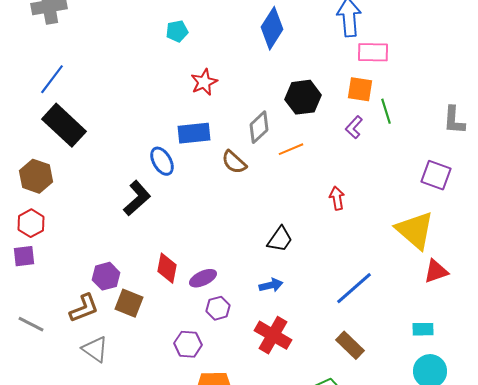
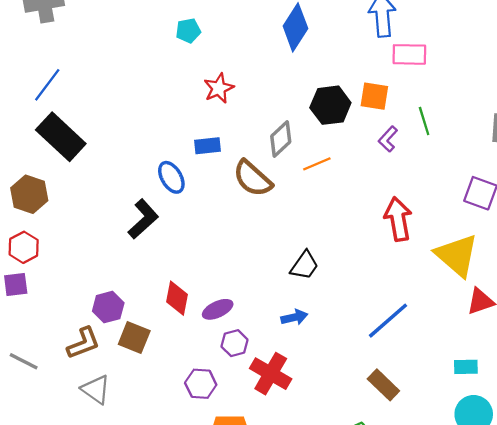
orange square: (360, 89) -> (374, 96), moved
blue rectangle: (194, 133) -> (207, 146), size x0.7
brown semicircle: (234, 162) -> (253, 178), size x1.4
red arrow: (337, 198) -> (398, 219), moved, size x1.6
red cross: (273, 335) -> (271, 374), moved

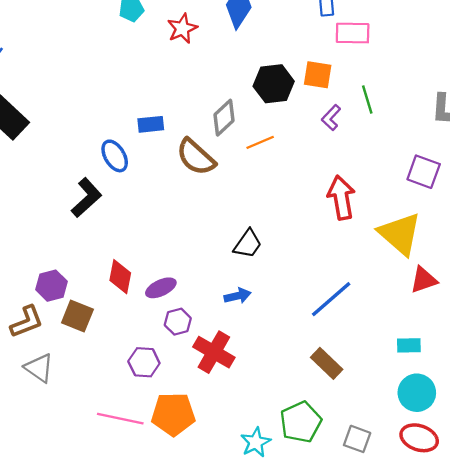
red star: (219, 88) -> (182, 29), moved

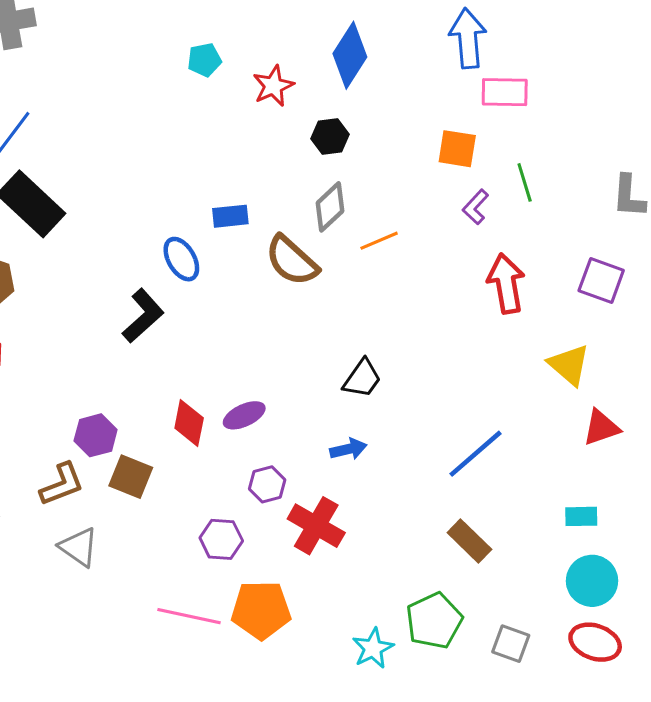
black hexagon: (274, 84) -> (330, 136), moved, size x0.7
red arrow: (341, 198) -> (506, 284), moved
yellow triangle: (400, 234) -> (569, 365), size x0.7
purple ellipse: (161, 288) -> (244, 415), moved

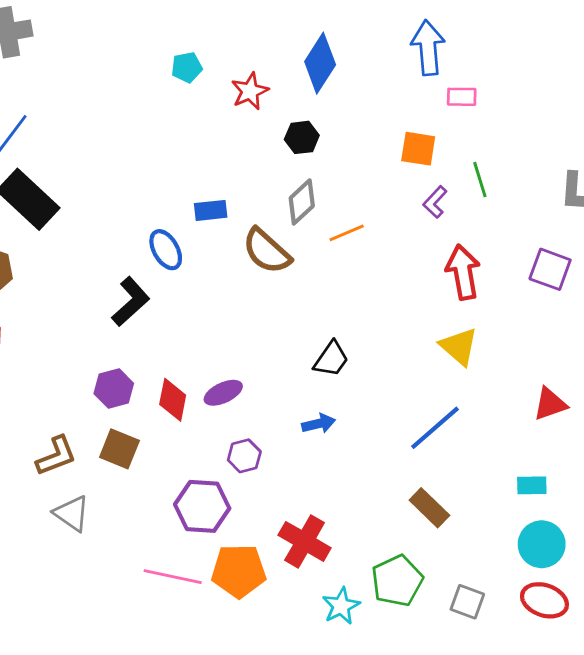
pink rectangle: (505, 92) -> (462, 97), size x0.7
yellow triangle: (569, 365) -> (459, 346), moved
purple hexagon: (96, 435) -> (114, 389), moved
red cross: (316, 526) -> (305, 541), moved
purple hexagon: (221, 539) -> (202, 506), size x1.4

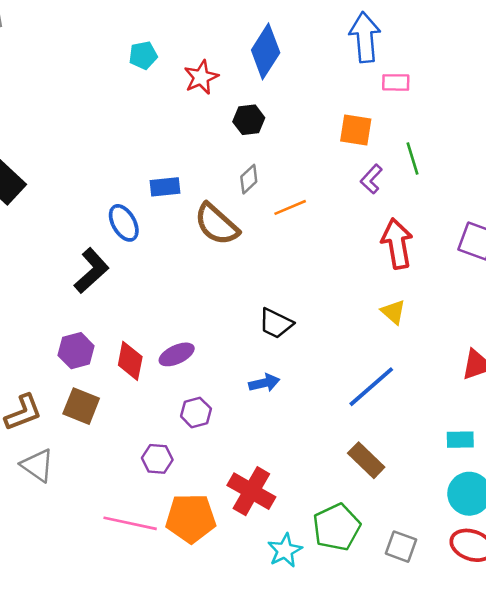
gray diamond: (302, 202) -> (249, 179), size x0.7
yellow triangle: (459, 346) -> (393, 312), size x0.7
black trapezoid: (331, 359) -> (276, 324), turned 81
purple hexagon: (202, 506) -> (157, 459), size x0.6

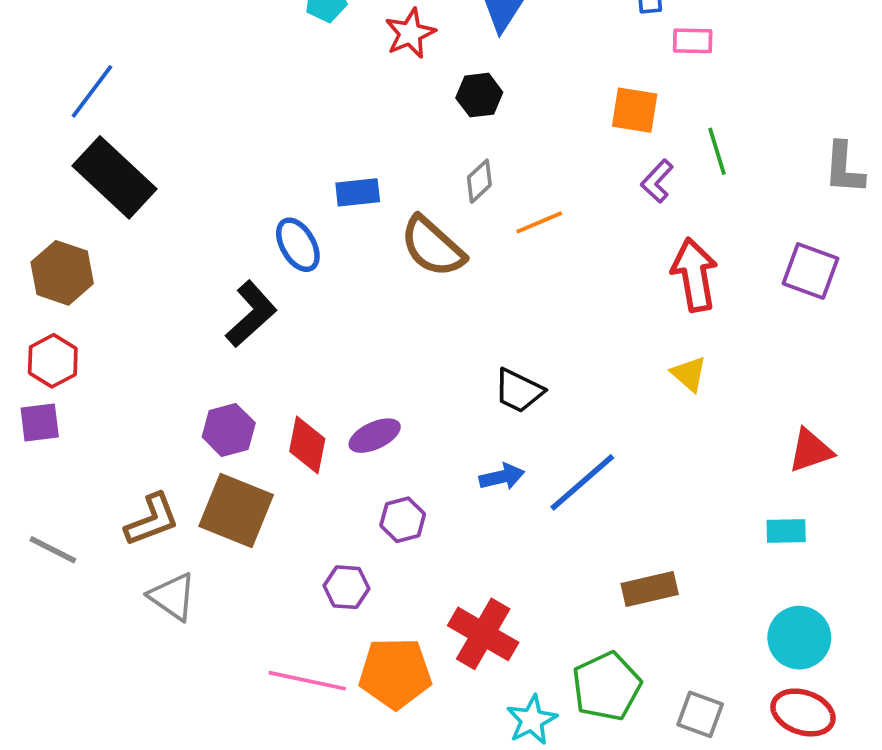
blue line: (371, 387) -> (582, 482), moved
brown square: (81, 406) -> (236, 510), size x1.4
cyan rectangle: (460, 440) -> (786, 531), moved
brown rectangle: (366, 460) -> (650, 589), turned -57

